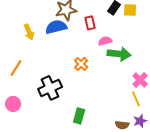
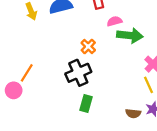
orange line: (16, 68) -> (27, 73), moved
black cross: (50, 88) -> (78, 73), moved

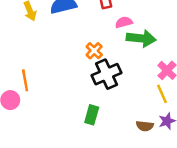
orange line: (27, 73) -> (25, 80), turned -42
black cross: (78, 73) -> (107, 74), moved

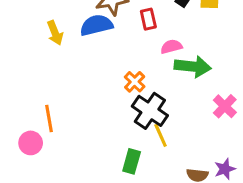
black cross: (107, 74) -> (150, 111), turned -32
yellow line: (162, 94) -> (161, 135), moved

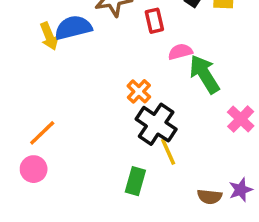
blue semicircle: (96, 25) -> (73, 28), moved
green arrow: (193, 66) -> (204, 74), turned -128
orange line: (49, 118) -> (42, 133), turned 56
pink circle: (31, 143) -> (34, 169), moved

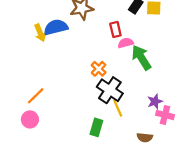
red rectangle: (154, 21) -> (115, 29), moved
pink cross: (241, 119) -> (165, 115), moved, turned -30
purple star: (241, 190) -> (155, 101), moved

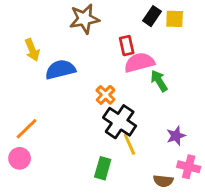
blue semicircle: (56, 27) -> (60, 70), moved
pink semicircle: (126, 43) -> (139, 63), size x1.5
green arrow: (141, 58) -> (159, 81), size x0.7
pink cross: (165, 115) -> (189, 167), moved

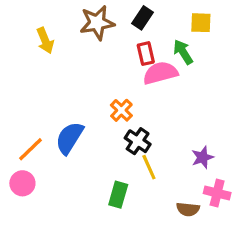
black rectangle: (152, 16) -> (142, 18), moved
yellow arrow: (32, 50) -> (45, 41), moved
blue semicircle: (60, 70) -> (69, 138), moved, turned -44
green arrow: (159, 81) -> (183, 52), moved
black cross: (120, 122) -> (138, 141), size x0.7

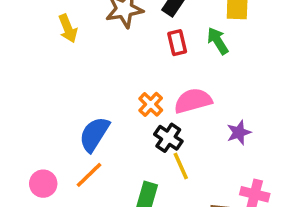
pink semicircle: (160, 73) -> (193, 101), moved
orange line: (31, 149) -> (89, 175), moved
purple star: (203, 157) -> (239, 133), moved

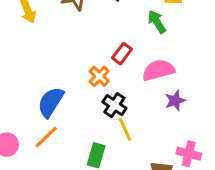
red rectangle: (177, 43) -> (122, 54), moved, turned 50
pink semicircle: (193, 101) -> (158, 70), moved

